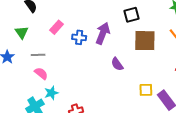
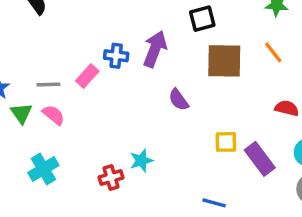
pink rectangle: (57, 27) -> (87, 76), moved
green triangle: (22, 32) -> (21, 113), moved
cyan star: (51, 93) -> (141, 161), moved

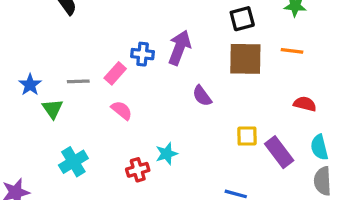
black square: (202, 19) -> (242, 19), moved
orange line: (273, 52) -> (292, 51), turned -45
pink semicircle: (53, 115) -> (122, 110), moved

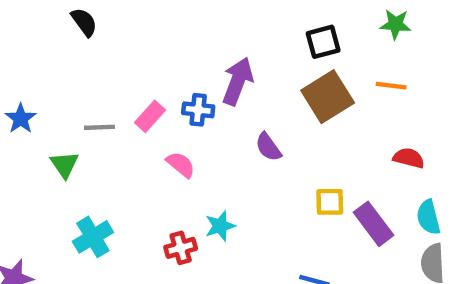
blue cross: (143, 54) -> (198, 110), moved
brown square: (245, 59) -> (328, 97), turned -33
blue star: (30, 85) -> (21, 119), moved
pink semicircle: (122, 110) -> (181, 165), moved

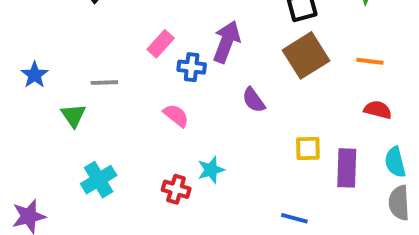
orange line: (391, 86) -> (370, 61), moved
pink rectangle: (150, 116) -> (161, 44), moved
purple rectangle: (374, 224) -> (347, 168), turned 39
red cross: (181, 248) -> (176, 189), turned 32

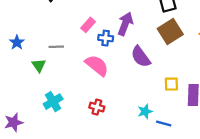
purple semicircle: (254, 100) -> (141, 57), size x1.5
pink semicircle: (176, 116) -> (97, 65), size x1.6
cyan star: (211, 170) -> (145, 111), moved

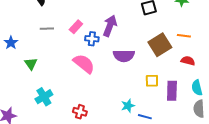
brown square: (170, 31) -> (160, 45), moved
gray line: (56, 47) -> (47, 29), moved
purple semicircle: (141, 57) -> (124, 56), turned -55
red cross: (97, 107) -> (80, 112), moved

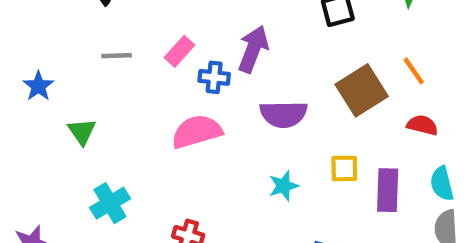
orange line: (184, 36) -> (414, 71), turned 48
pink semicircle: (84, 64) -> (197, 132), turned -55
cyan star: (128, 106) -> (284, 186), moved

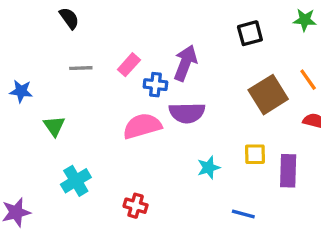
blue star: (38, 86) -> (21, 91), turned -30
purple semicircle: (284, 114) -> (187, 113), moved

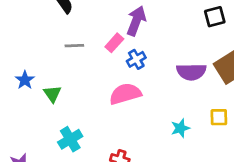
purple arrow: (185, 63) -> (136, 21), moved
blue cross: (155, 85) -> (136, 59), turned -36
blue star: (21, 91) -> (25, 80), moved, turned 30
purple semicircle: (187, 113) -> (191, 72), moved

